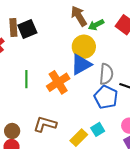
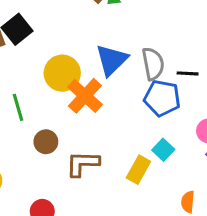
yellow circle: (84, 47) -> (62, 73), moved
green line: (26, 79) -> (18, 107), moved
brown circle: (12, 131) -> (46, 142), moved

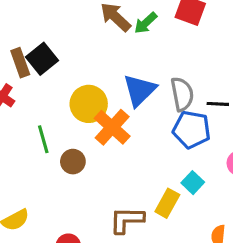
brown circle: (46, 142) -> (73, 162), moved
brown L-shape: (83, 164) -> (127, 220), moved

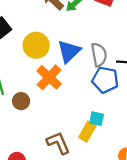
yellow circle: (89, 104) -> (36, 45), moved
cyan square: (193, 183) -> (97, 119), moved, turned -32
brown L-shape: (127, 220) -> (58, 143), turned 65

